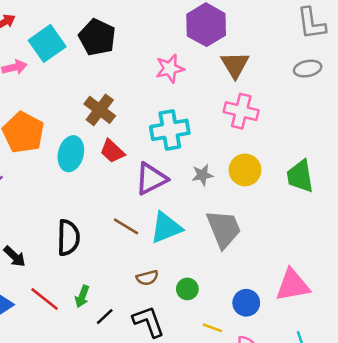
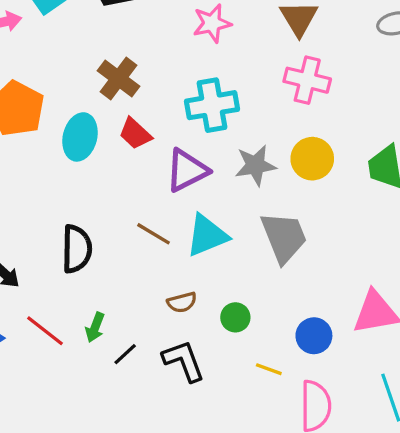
gray star: (202, 175) -> (255, 165), size x1.4

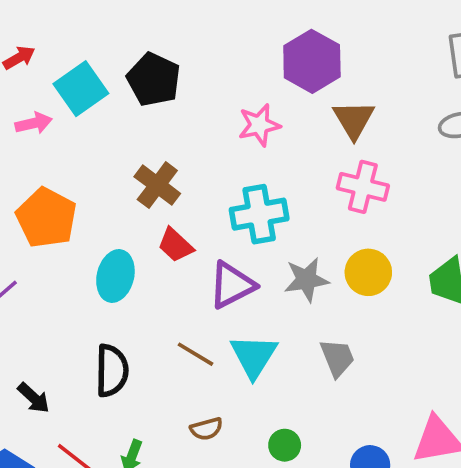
cyan ellipse: (80, 137) -> (115, 276), moved
cyan triangle: (207, 236) -> (254, 356), turned -36
gray trapezoid: (284, 237) -> (337, 358), size x0.7
brown semicircle: (182, 302) -> (206, 429), moved

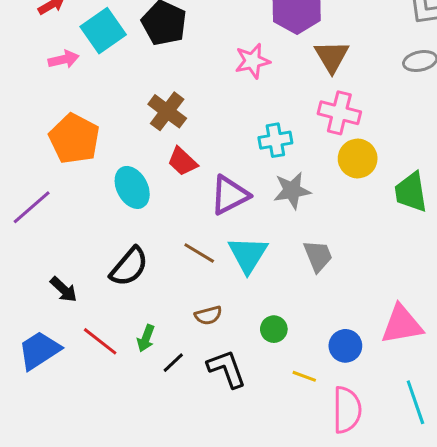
cyan cross: (259, 214) -> (275, 140), moved, size x0.7
yellow circle: (368, 272) -> (358, 159), moved
cyan ellipse: (115, 276) -> (132, 187), turned -42
black semicircle: (112, 371) -> (129, 267), turned 39

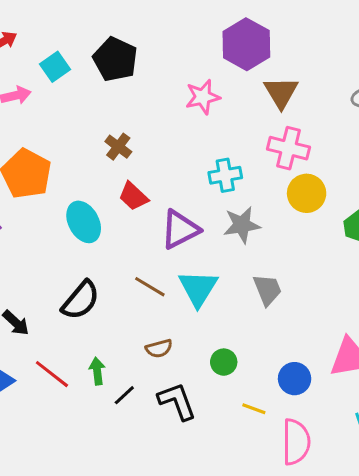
cyan square: (103, 31) -> (55, 67), size x0.7
brown cross: (167, 111) -> (118, 147), size x0.7
green arrow: (146, 338) -> (97, 371), turned 152

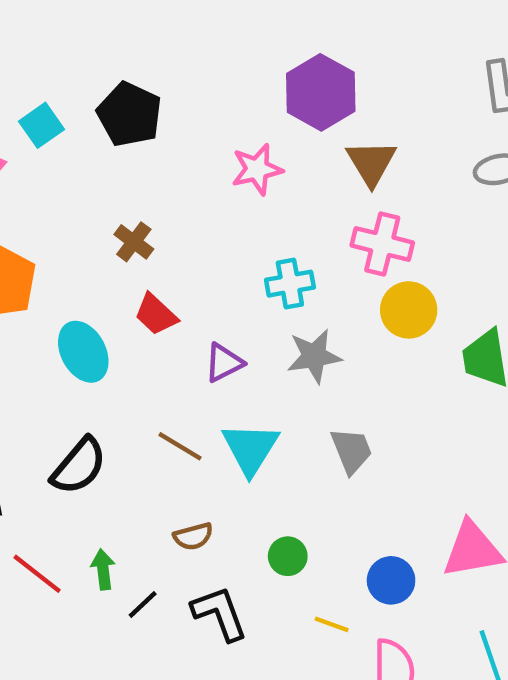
purple triangle: (180, 229) -> (224, 363), size x0.7

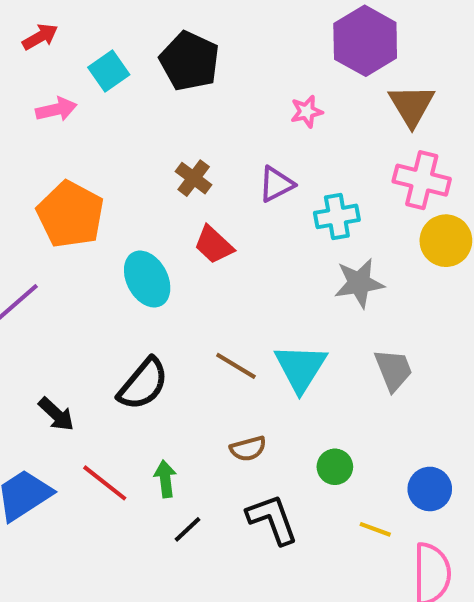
pink star: (257, 169) -> (307, 111), size x0.7
purple triangle: (224, 363) -> (276, 184), moved
black line: (143, 605) -> (187, 529), moved

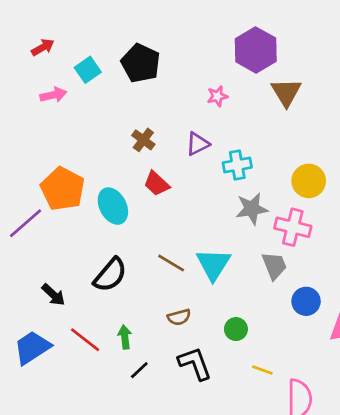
pink cross: (422, 180) -> (293, 227), moved
orange pentagon: (70, 214) -> (63, 189), moved
blue circle: (430, 489) -> (306, 301), moved

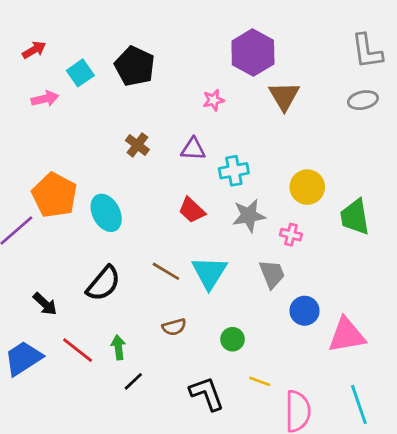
purple triangle: (198, 144) -> (193, 149), turned 30
red trapezoid: (157, 184) -> (192, 210), moved
pink cross: (293, 227) -> (291, 235), size x0.6
black L-shape: (195, 363) -> (207, 394), moved

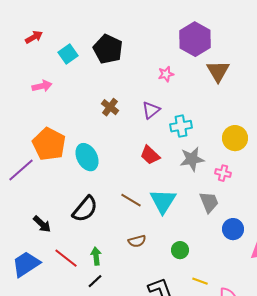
pink arrow: (45, 99) -> (42, 86), moved
purple triangle: (193, 149) -> (151, 110), turned -42
black line: (133, 381) -> (95, 281), moved

